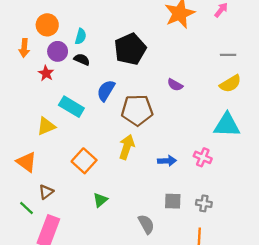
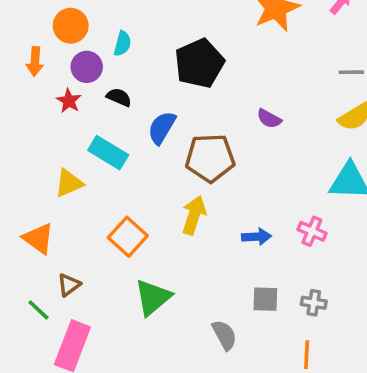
black semicircle: (82, 59) -> (119, 97), moved
green triangle: (100, 200) -> (153, 297), size x1.6

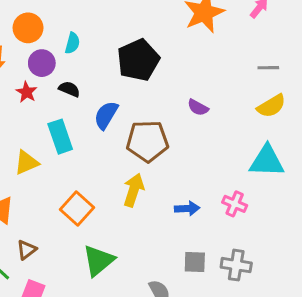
cyan rectangle: (108, 153) -> (60, 137), turned 40
gray cross: (314, 303) -> (236, 265), size x1.4

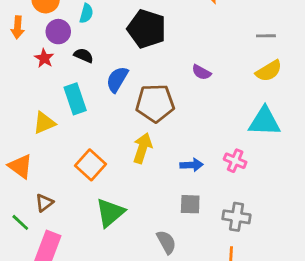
black pentagon: (138, 60) -> (147, 29), turned -30
gray square: (195, 262) -> (190, 204), moved

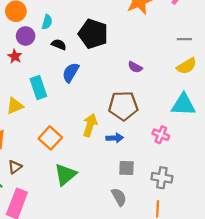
black semicircle: (84, 55) -> (59, 45), moved
brown pentagon: (155, 103) -> (123, 106), moved
blue arrow: (192, 165) -> (115, 138), moved
gray semicircle: (166, 242) -> (119, 197), moved

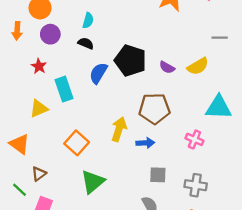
cyan semicircle: (47, 22) -> (88, 20), moved
black pentagon: (93, 34) -> (130, 60), moved
red star: (15, 56) -> (39, 66), moved
yellow semicircle: (187, 66) -> (198, 66), moved

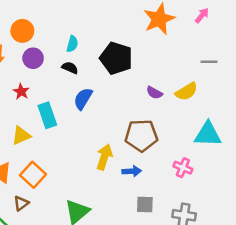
black pentagon: (130, 60) -> (116, 58), moved
orange square: (77, 143) -> (33, 175), moved

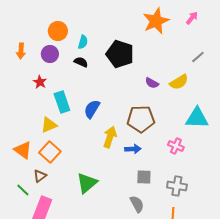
orange circle: (22, 31) -> (58, 31), moved
gray line: (209, 62) -> (198, 57), turned -40
blue semicircle: (83, 99) -> (92, 109), moved
yellow triangle: (21, 136) -> (49, 125), moved

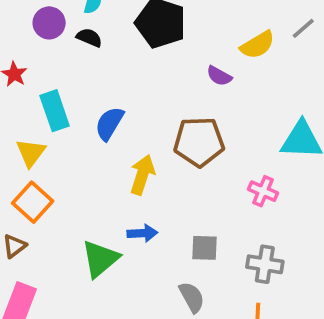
purple circle: (50, 54) -> (49, 23), moved
yellow semicircle: (179, 82) -> (258, 45), moved
yellow triangle: (49, 125) -> (31, 153), turned -30
blue arrow: (133, 149) -> (142, 233), moved

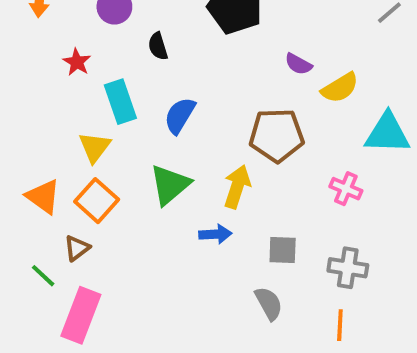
black semicircle: (89, 38) -> (158, 46), moved, turned -130
yellow semicircle: (258, 45) -> (340, 88), moved
yellow arrow: (142, 175) -> (237, 187), moved
green triangle: (100, 259) -> (170, 185), moved

